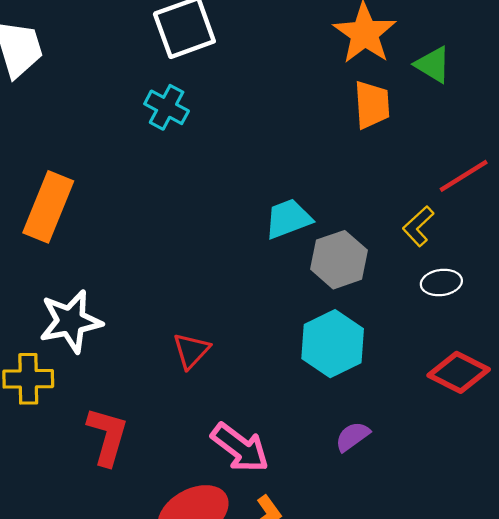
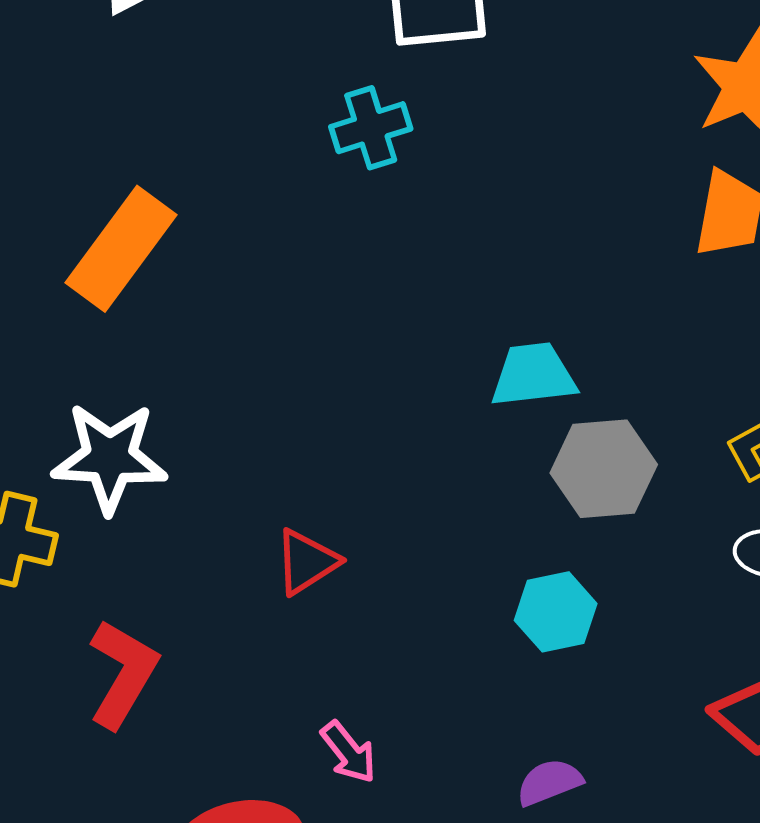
cyan cross: (167, 107) -> (371, 128), turned 30
cyan hexagon: (333, 344) -> (556, 612), size x0.7
pink arrow: (240, 448) -> (349, 752), size x0.6

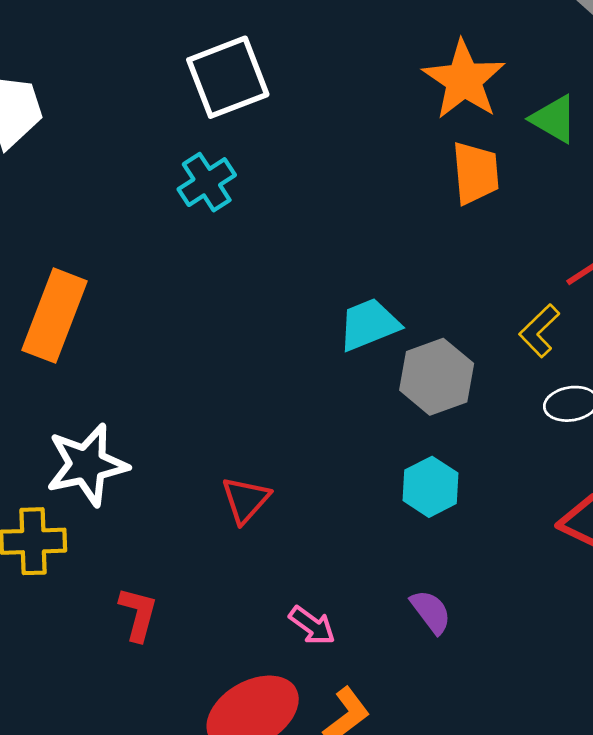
red L-shape: (123, 674) -> (138, 614), size x0.7
purple semicircle: (549, 782) -> (431, 612), moved, turned 90

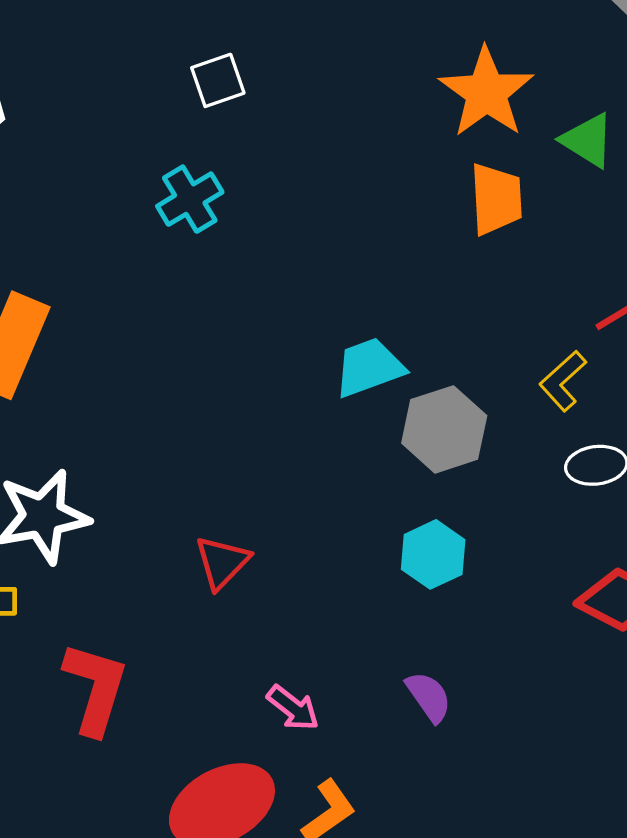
white square: (228, 77) -> (218, 80), size x0.6
red L-shape: (138, 614) -> (95, 688), size x1.5

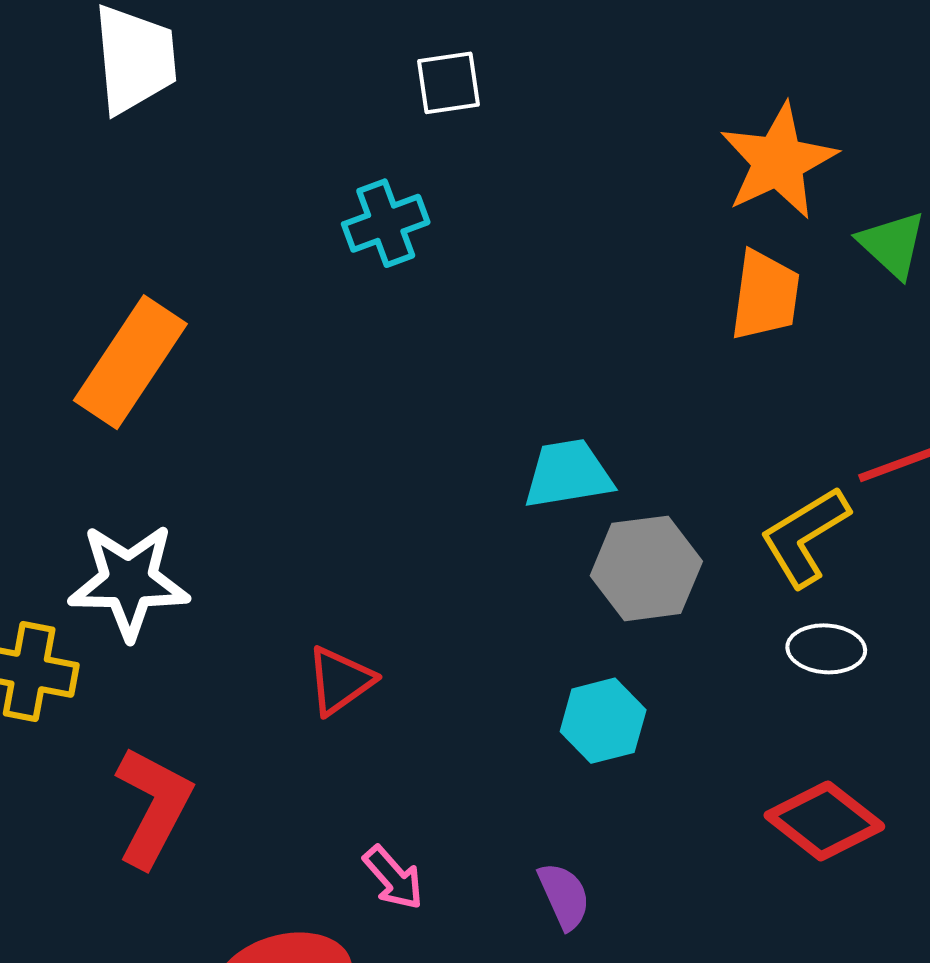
yellow L-shape: (563, 381) -> (805, 536), size x1.4

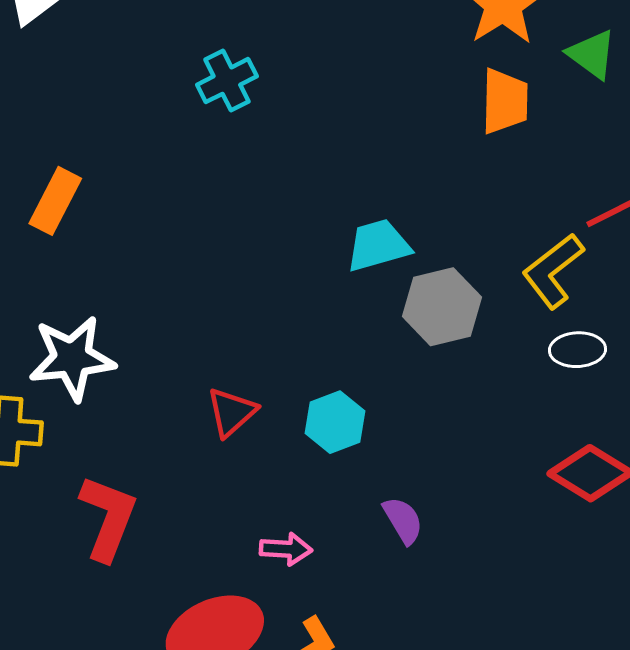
orange rectangle: (130, 362) -> (55, 201), size x0.7
cyan hexagon: (603, 721) -> (335, 422), moved
pink arrow: (393, 878) -> (286, 549), turned -39
purple semicircle: (564, 896) -> (403, 520), moved

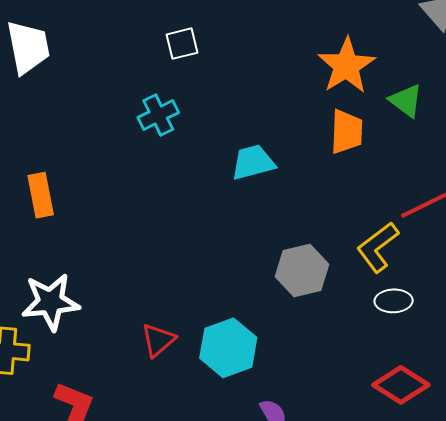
orange rectangle: (55, 201) -> (41, 195), turned -39
cyan trapezoid: (378, 245) -> (253, 162), moved
cyan hexagon: (335, 422) -> (228, 348), size x1.4

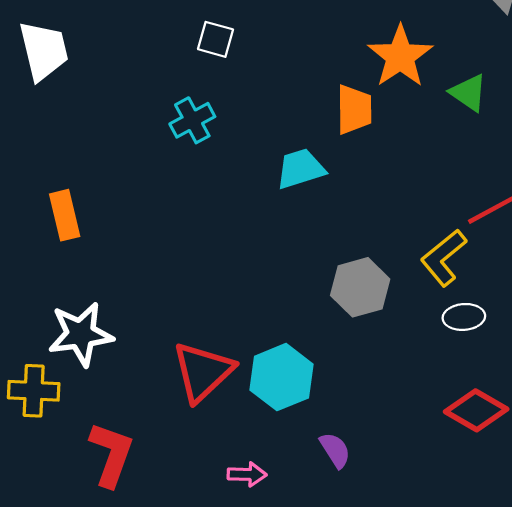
white square: (182, 44) -> (216, 39), turned 32
orange trapezoid: (347, 132) -> (354, 110), moved
red triangle: (158, 340) -> (203, 372), size x1.6

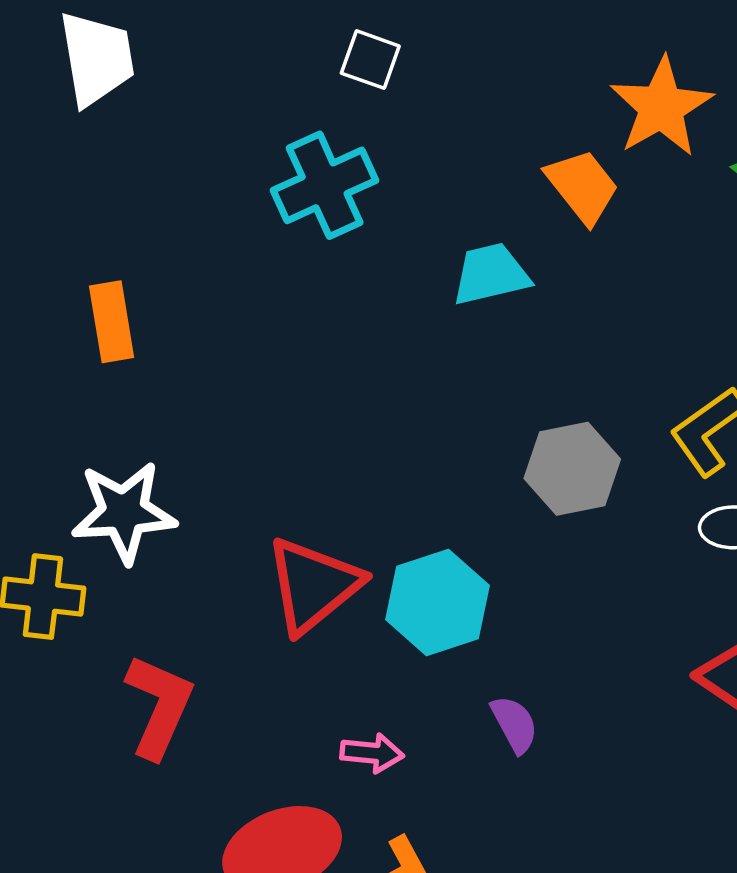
orange trapezoid: (354, 110) -> (582, 186), turned -42
cyan cross: (192, 120) -> (325, 185), size x1.4

